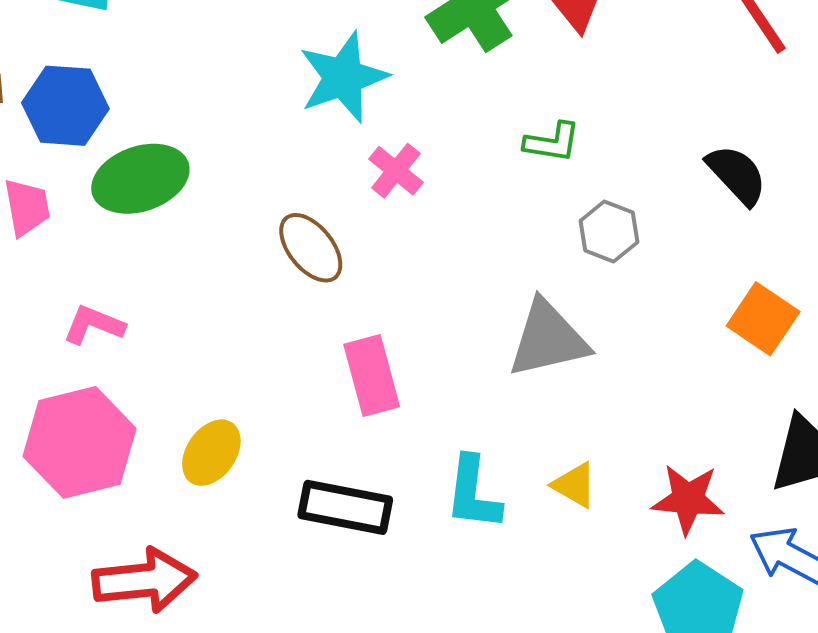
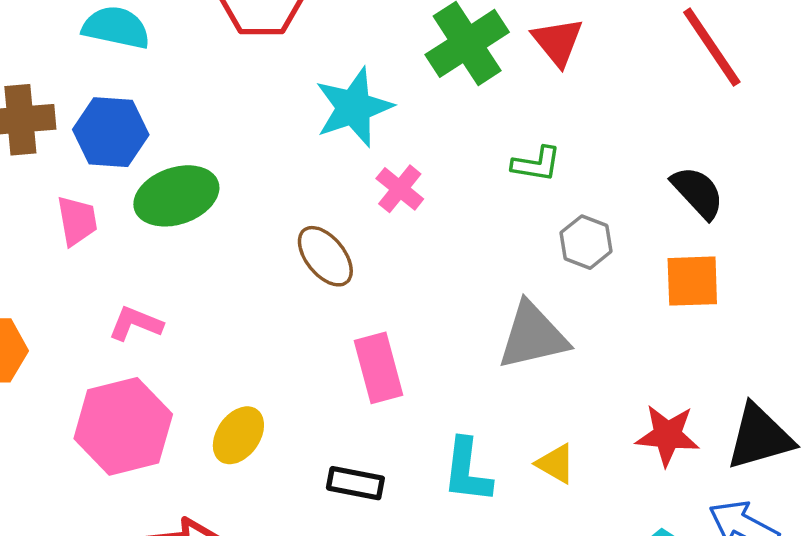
orange square: (763, 319) -> (692, 281), moved, turned -36
red star: (688, 499) -> (667, 435), moved
black rectangle: (345, 507) -> (355, 483), size x0.7

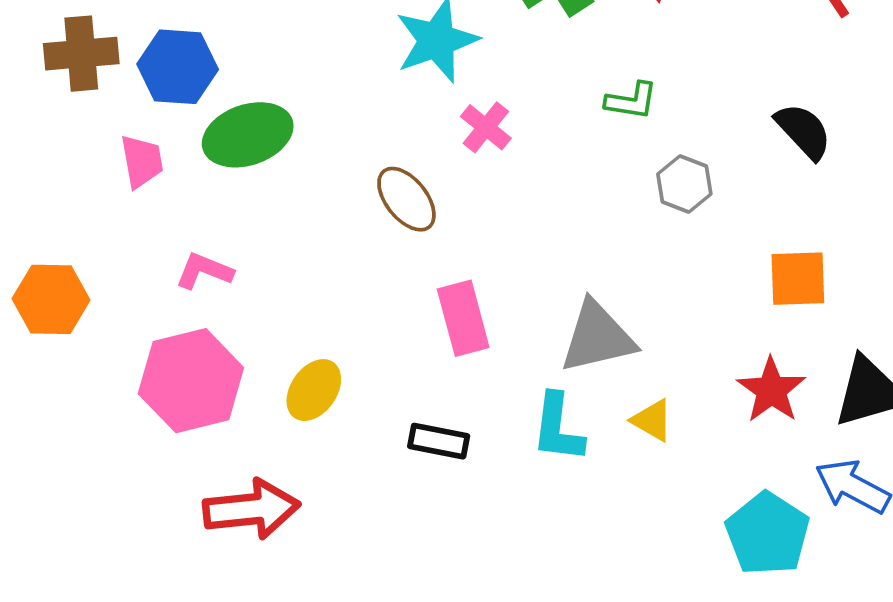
orange square: (692, 281) -> (798, 279), moved
gray triangle: (533, 336) -> (597, 337), moved
red star: (667, 435) -> (771, 390), turned 30

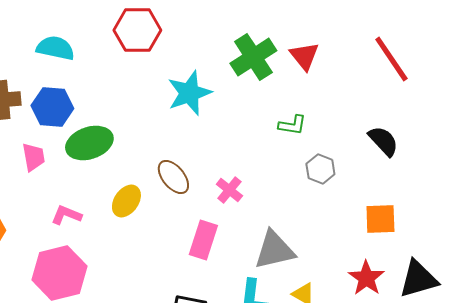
pink cross: (486, 127) -> (229, 190), moved
pink rectangle: (463, 318) -> (203, 240), turned 33
yellow ellipse: (314, 390) -> (126, 201), moved

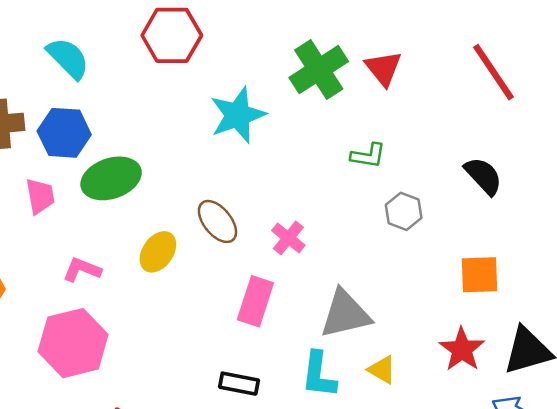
cyan semicircle: (55, 48) -> (68, 58), turned 33

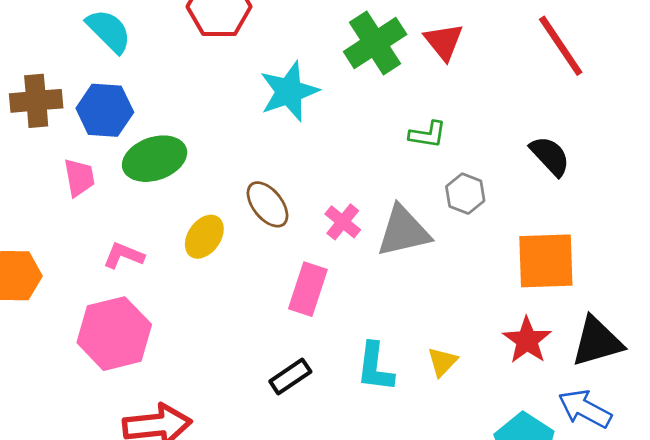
orange square: (480, 275) -> (546, 261), size x1.4
gray triangle: (345, 314) -> (403, 231), moved
yellow triangle: (382, 370) -> (442, 362), turned 44
black rectangle: (239, 384) -> (290, 377), turned -45

